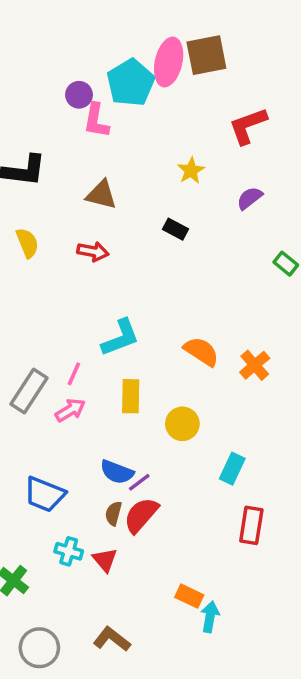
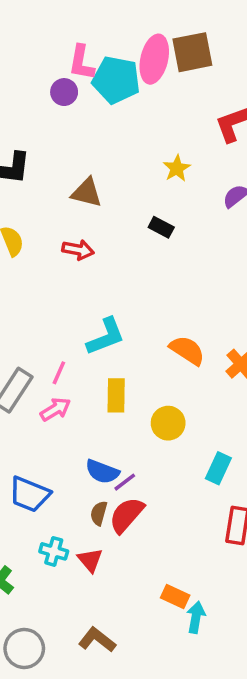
cyan pentagon: (131, 83) -> (116, 80), turned -30
pink L-shape: (96, 121) -> (81, 63), moved

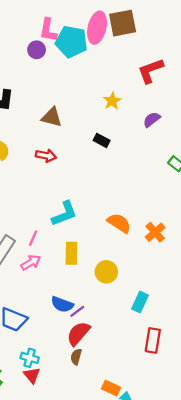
brown semicircle: (99, 513) -> (76, 357), moved
red triangle: (90, 560) -> (32, 375), moved

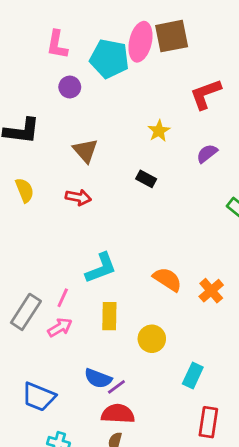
pink L-shape: (48, 30) -> (57, 45), moved
purple circle: (37, 50) -> (70, 87), moved
brown triangle: (52, 117) -> (85, 151), turned 35
red semicircle: (78, 333) -> (118, 414), turned 52

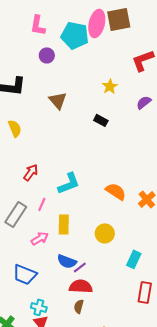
red arrow: (78, 197) -> (31, 172), moved, turned -66
yellow rectangle: (109, 316) -> (64, 224), moved
pink arrow: (60, 327) -> (40, 238), moved

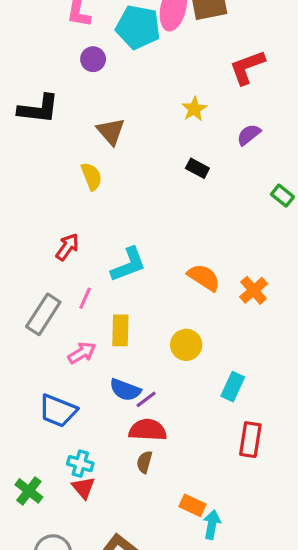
black rectangle: (101, 120) -> (197, 168), moved
yellow semicircle: (15, 128) -> (91, 176), moved

